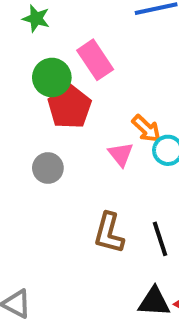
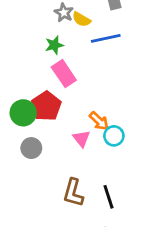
green star: (36, 18) -> (54, 45), moved, turned -30
green circle: (52, 77) -> (23, 113), moved

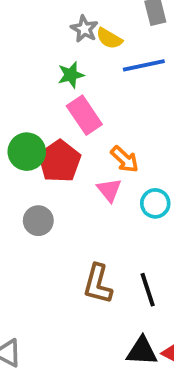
green circle: (23, 113) -> (27, 152), moved
orange arrow: (99, 121) -> (125, 159), moved
pink triangle: (81, 139) -> (109, 190), moved

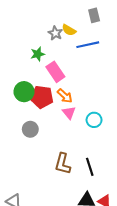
gray star: (84, 29) -> (55, 33), moved
green star: (71, 75) -> (38, 54), moved
orange arrow: (125, 159) -> (65, 96), moved
red pentagon: (59, 161) -> (42, 97), turned -30

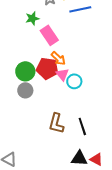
green circle: (24, 92) -> (25, 71), moved
red pentagon: (42, 97) -> (47, 68), moved
cyan circle: (94, 120) -> (74, 81), moved

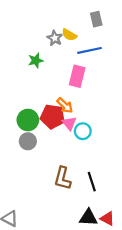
pink rectangle: (49, 35) -> (77, 76), moved, turned 48

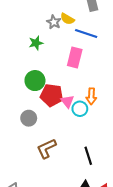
blue line: (90, 50) -> (86, 34), turned 30
orange arrow: (65, 105) -> (91, 96), moved, turned 49
green circle: (28, 120) -> (35, 81), moved
brown L-shape: (63, 178) -> (46, 148), moved, turned 50

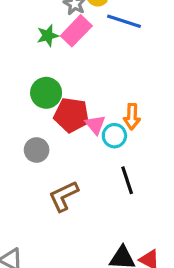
pink rectangle: (75, 58) -> (76, 31), moved, turned 30
black line: (88, 156) -> (127, 180), moved

